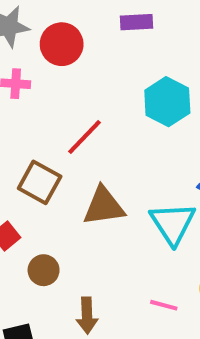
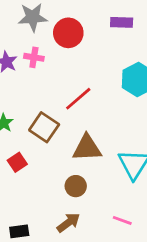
brown circle: (44, 270) -> (76, 186), moved
brown arrow: (87, 315) -> (68, 223), turned -130

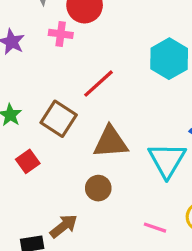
pink cross: (34, 57) -> (61, 34), moved
brown arrow: (68, 223) -> (64, 226), moved

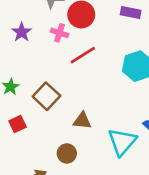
red line: (98, 84) -> (83, 55), moved
brown triangle: (111, 142) -> (82, 121), size x0.7

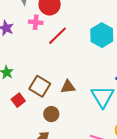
brown square: (46, 96) -> (40, 86), moved
brown circle: (67, 153) -> (51, 114), moved

